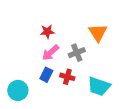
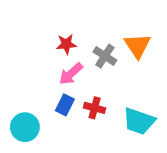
gray cross: (77, 53) -> (105, 56), moved, turned -35

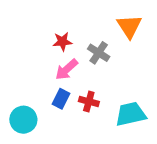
orange triangle: (137, 46) -> (129, 26), moved
cyan trapezoid: (139, 121) -> (131, 114), turned 148

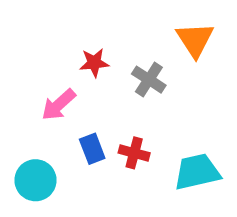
pink arrow: (67, 69) -> (59, 105), moved
blue rectangle: (61, 99) -> (92, 149), turned -48

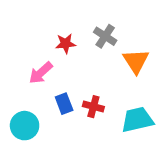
orange triangle: (195, 40) -> (136, 61), moved
gray cross: (149, 80) -> (105, 36), moved

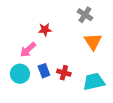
gray cross: (105, 36) -> (85, 15), moved
cyan circle: (25, 126) -> (20, 74), moved

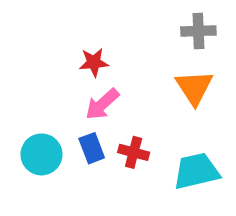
gray cross: (85, 15) -> (198, 31), moved, turned -35
pink arrow: (28, 50) -> (102, 104), moved

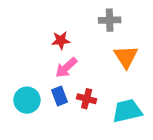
gray cross: (198, 31) -> (110, 20), moved

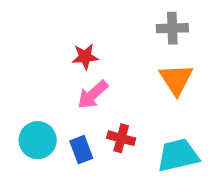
gray cross: (110, 20) -> (172, 28), moved
blue rectangle: (59, 96) -> (81, 150), moved

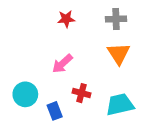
red star: (85, 57) -> (66, 19), moved
blue rectangle: (81, 150) -> (55, 111), moved

